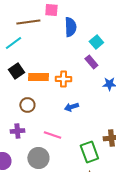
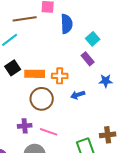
brown circle: (27, 105) -> (42, 99), moved, size x1.5
blue arrow: (71, 107) -> (78, 95), moved
purple cross: (17, 131) -> (25, 126), moved

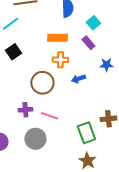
orange rectangle: (35, 74) -> (57, 38), moved

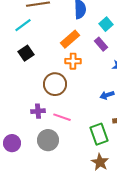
orange rectangle: (57, 38) -> (70, 39), turned -42
blue arrow: (78, 79) -> (107, 95), moved

